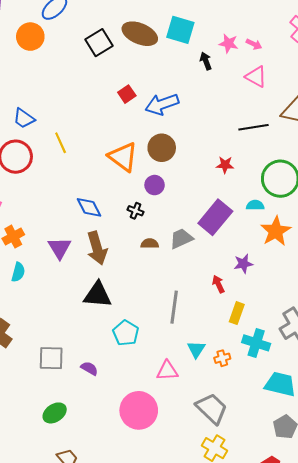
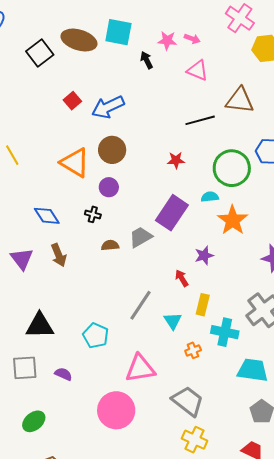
brown arrow: (97, 248) -> (59, 255), size x0.7
black triangle: (98, 295) -> (40, 326), moved
gray line: (174, 307) -> (141, 305), turned 32
cyan triangle: (196, 349) -> (173, 321), moved
pink triangle: (167, 371) -> (140, 368), size x1.4

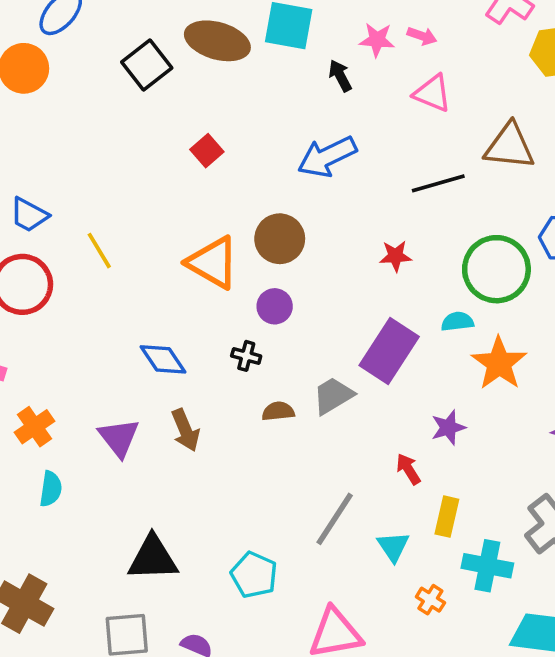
blue arrow: (108, 107) -> (327, 157), moved
orange cross: (193, 350) -> (430, 600), turned -35

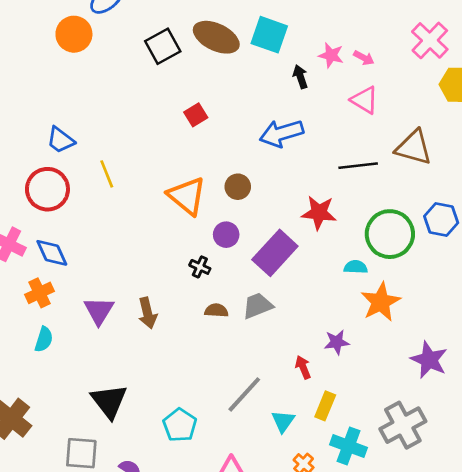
brown circle: (280, 239) -> (238, 187), size x0.7
red star: (396, 256) -> (319, 213), size x1.5
purple rectangle: (389, 351) -> (275, 253), moved
blue diamond: (163, 359) -> (52, 253), moved
black triangle: (153, 558) -> (109, 401), turned 45

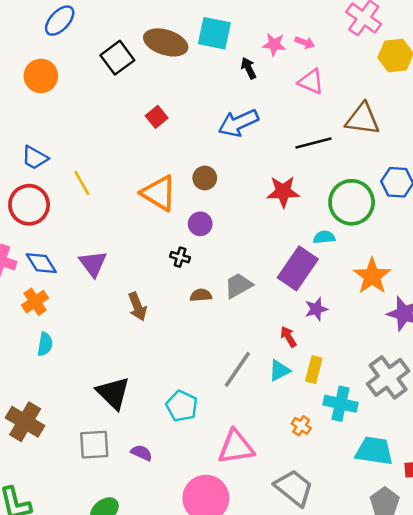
orange circle: (74, 34) -> (41, 76), moved
purple rectangle: (275, 253) -> (298, 268), moved
orange star: (381, 302) -> (372, 276), moved
purple triangle: (99, 311) -> (93, 264), moved
cyan triangle: (283, 421) -> (279, 370), moved, turned 35

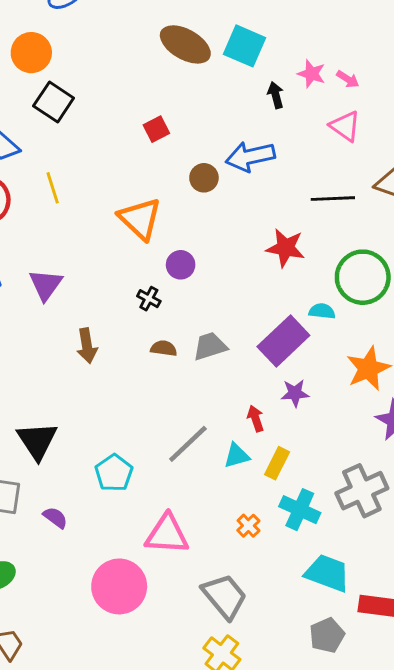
black square: (117, 58) -> (54, 102), moved, turned -32
brown circle: (205, 178) -> (204, 178), moved

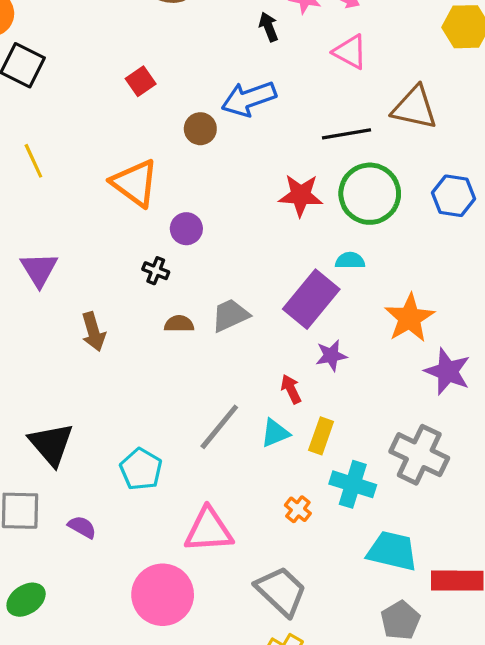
green circle: (363, 277) -> (370, 194), moved
gray cross: (362, 491) -> (419, 455), turned -33

